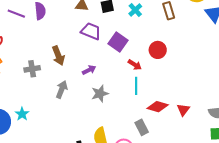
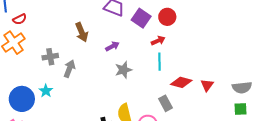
red circle: (158, 50) -> (167, 17), moved
red arrow: (135, 65) -> (158, 41), turned -56
gray cross: (32, 69) -> (50, 57), moved
gray arrow: (62, 89) -> (69, 69), moved

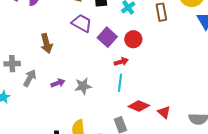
purple arrow: (112, 46) -> (58, 83), moved
red triangle: (207, 85) -> (164, 112), turned -32

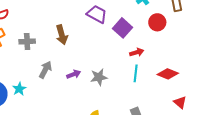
red circle: (133, 39) -> (157, 22), moved
gray cross: (12, 64) -> (27, 41), moved
red diamond: (139, 106) -> (168, 74), moved

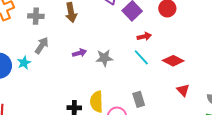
gray arrow: (45, 70) -> (42, 45), moved
cyan line: (136, 73) -> (141, 57), turned -54

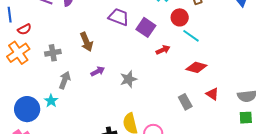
purple arrow: (79, 53) -> (98, 71), moved
cyan line: (141, 57) -> (191, 36), moved
gray rectangle: (139, 99) -> (185, 102), moved

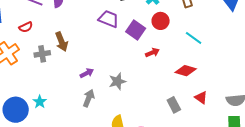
red circle: (180, 17) -> (161, 21), moved
red semicircle: (24, 29) -> (26, 27), moved
cyan line: (191, 36) -> (194, 38), moved
brown arrow: (86, 42) -> (62, 42), moved
gray arrow: (65, 80) -> (89, 98), moved

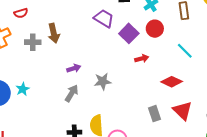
red triangle: (201, 98) -> (183, 111), size x1.5

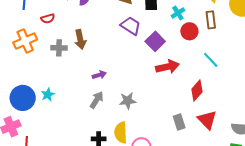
red circle: (155, 29) -> (189, 31), moved
red arrow: (142, 59) -> (168, 67), size x1.6
gray star: (103, 81) -> (128, 101), moved
red diamond: (172, 82) -> (197, 90), turned -75

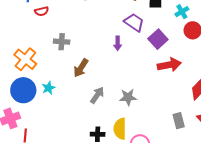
red semicircle: (48, 19) -> (42, 11), moved
brown arrow: (80, 39) -> (81, 68), moved, turned 42
orange cross: (25, 41) -> (25, 59), moved, turned -30
purple arrow: (99, 75) -> (118, 43), moved, turned 104

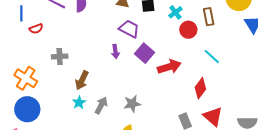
purple square: (158, 39) -> (145, 53), moved
cyan star: (48, 88) -> (79, 103), moved

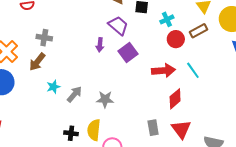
brown rectangle: (209, 17) -> (198, 31), turned 60
red arrow: (169, 67) -> (164, 71), moved
brown arrow: (82, 80) -> (37, 62), moved

